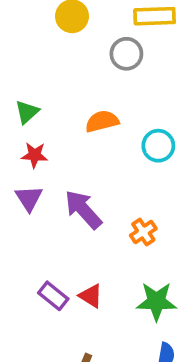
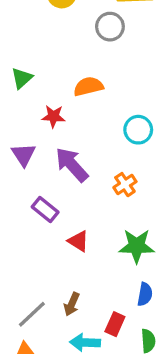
cyan circle: (158, 146) -> (138, 130), moved
red star: (34, 155) -> (53, 116), moved
purple rectangle: (53, 296) -> (45, 209), moved

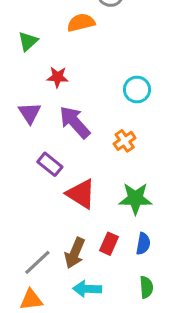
orange semicircle: (88, 86) -> (81, 23), moved
red triangle: (78, 241) -> (81, 194), size x1.5
brown arrow: (72, 304) -> (75, 253), size x1.4
red rectangle: (115, 324) -> (109, 244), moved

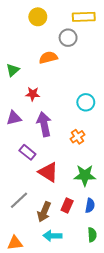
purple triangle: (30, 113) -> (14, 118), turned 49
purple arrow: (75, 122) -> (44, 124), turned 30
gray line: (37, 262) -> (19, 200), moved

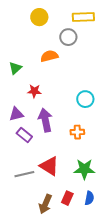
orange cross: (77, 137) -> (77, 132), turned 32
purple rectangle: (27, 152) -> (24, 135), moved
gray line: (19, 200) -> (24, 174), moved, turned 30

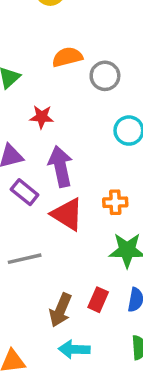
gray circle: (68, 37) -> (105, 76), moved
orange cross: (77, 132) -> (115, 202), moved
red triangle: (49, 166) -> (67, 214), moved

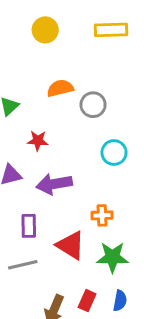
purple arrow: (60, 166) -> (54, 184), turned -88
purple rectangle: (25, 192) -> (29, 226), moved, turned 50
red triangle: (67, 214) -> (71, 245), moved

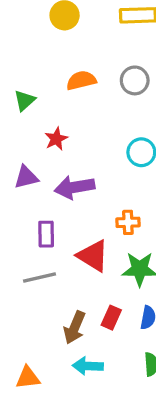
gray circle: (93, 105) -> (135, 80), moved
red star: (38, 141) -> (56, 139), turned -30

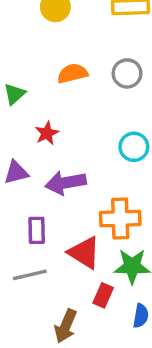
orange cross: (128, 222) -> (120, 219), size x1.6
red rectangle: (111, 318) -> (103, 295), moved

